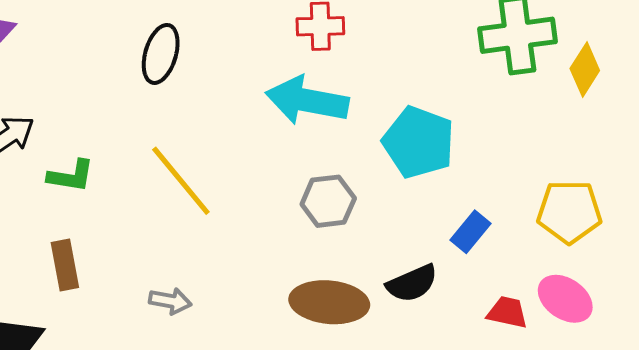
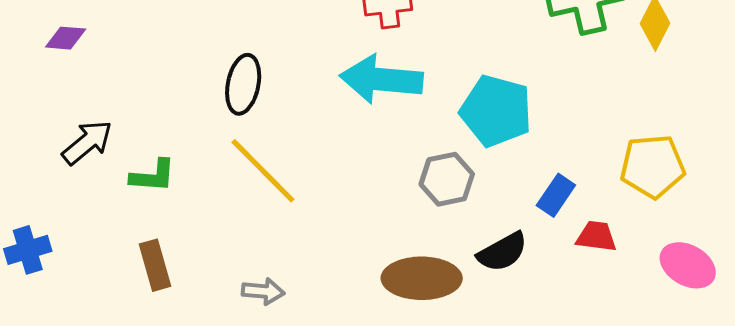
black ellipse: (161, 54) -> (243, 84), moved
gray hexagon: (328, 201) -> (447, 179), moved
pink ellipse: (565, 299) -> (688, 265), moved
red trapezoid: (507, 312) -> (596, 236), moved

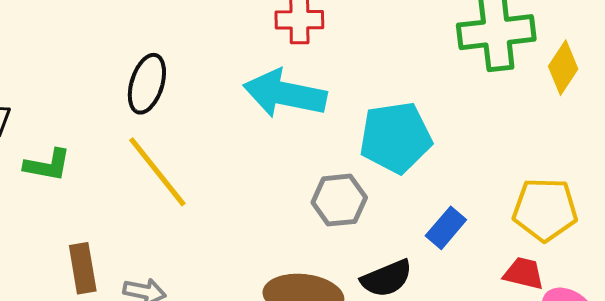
cyan pentagon: (496, 111) -> (396, 137), turned -30
red trapezoid: (596, 236) -> (524, 273), moved
brown rectangle: (155, 265) -> (83, 268), moved

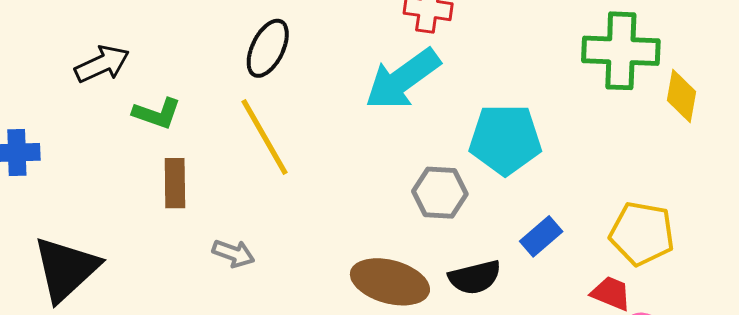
yellow diamond: (563, 68) -> (681, 96), turned -32
cyan arrow: (285, 94) -> (403, 79), turned -56
brown rectangle: (83, 268) -> (175, 183), moved

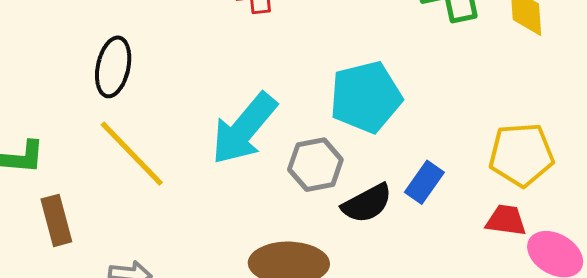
cyan arrow: (403, 79) -> (244, 129), moved
black semicircle: (475, 277) -> (367, 203), moved

